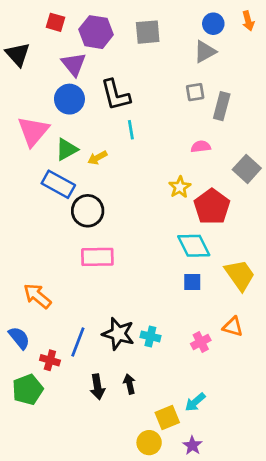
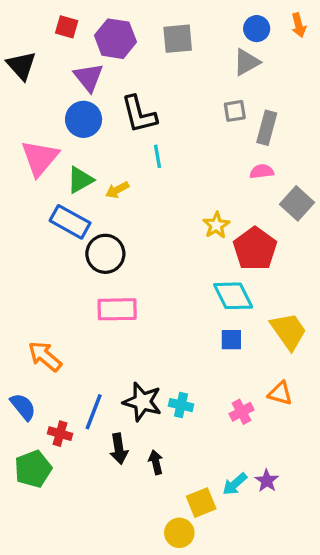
pink semicircle: (201, 147) -> (262, 171), moved
black arrow: (97, 387) -> (119, 449), moved
purple star: (192, 445) -> (267, 481), moved

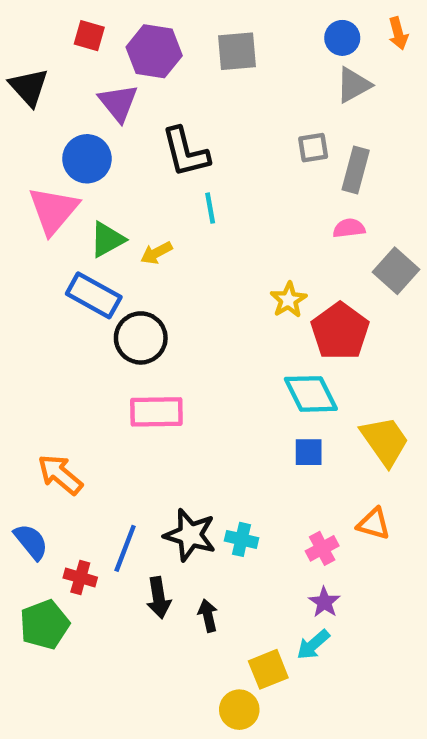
gray triangle: (247, 62) -> (353, 85), moved
blue circle: (84, 119) -> (87, 159), moved
purple star: (267, 481) -> (324, 602), moved

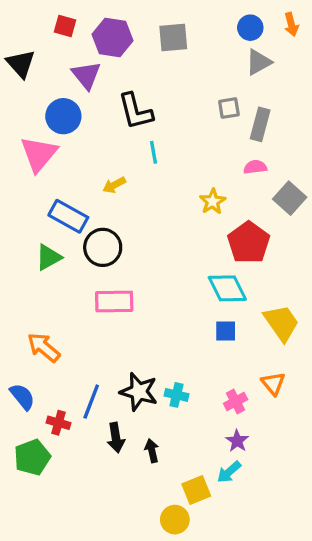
green triangle: (107, 239) -> (49, 257), moved
yellow star: (289, 300) -> (213, 201), moved
orange triangle: (374, 524) -> (273, 383), turned 35

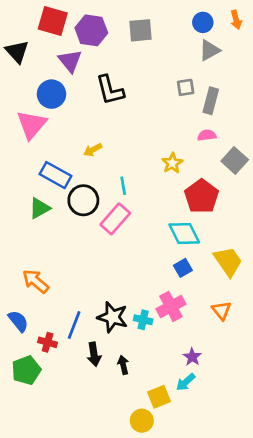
red square: (65, 26) -> (53, 21), size x1.6
cyan line: (154, 152) -> (123, 186), moved
pink rectangle: (114, 301) -> (115, 219), moved, turned -48
blue square: (226, 331) -> (183, 268), turned -30
pink cross: (236, 402) -> (171, 306), moved, size x1.5

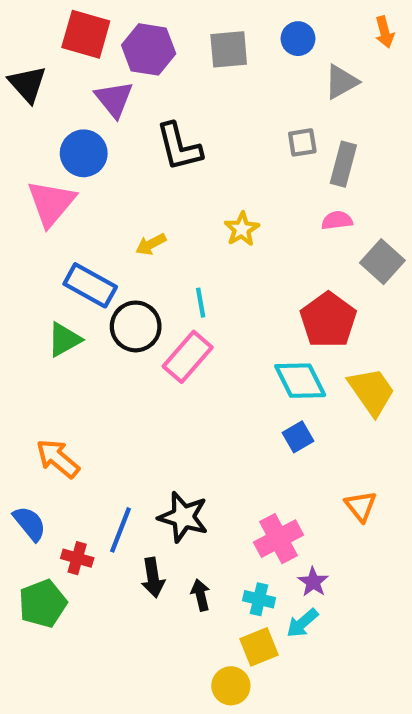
blue circle: (203, 22) -> (298, 39), moved
yellow star: (172, 163) -> (242, 229), moved
yellow trapezoid: (228, 261) -> (372, 391), moved
pink cross: (171, 306) -> (279, 539), moved
cyan cross: (143, 320) -> (259, 599), moved

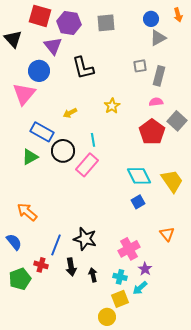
blue circle: (298, 39) -> (151, 19), moved
red pentagon: (328, 320) -> (152, 132), moved
red cross: (77, 558) -> (41, 265), moved

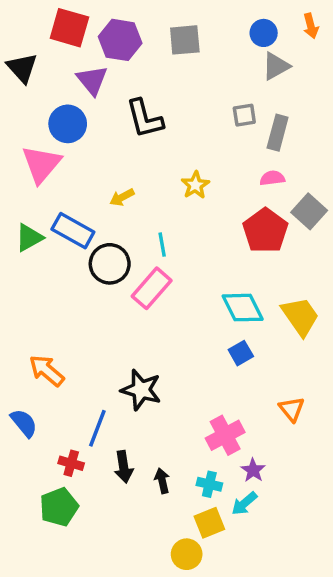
green triangle: (30, 157) -> (29, 238), moved
black star: (85, 239) -> (141, 390), moved
green pentagon: (20, 279) -> (59, 507), moved

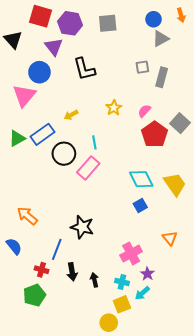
pink semicircle: (272, 178) -> (144, 111), moved, turned -40
blue rectangle: (73, 231) -> (43, 134), turned -65

